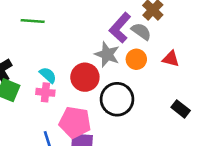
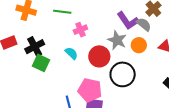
purple L-shape: (120, 28) -> (128, 21), turned -80
pink cross: (45, 92) -> (80, 30), moved, turned -32

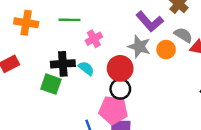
gray semicircle: (144, 24) -> (183, 35), moved
black cross: (35, 47) -> (63, 64), moved, turned 30
black circle: (123, 74) -> (120, 89), moved, size x0.7

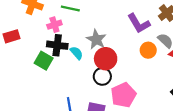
pink cross: (94, 39) -> (54, 25), moved
gray star: (139, 47) -> (96, 39), moved
pink pentagon: (113, 110) -> (123, 95), moved, turned 30

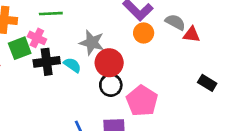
pink cross: (54, 25) -> (37, 38), turned -32
orange circle: (148, 50) -> (144, 33), moved
green square: (44, 61) -> (20, 48), moved, turned -36

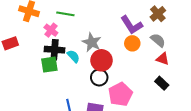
red triangle: (192, 35) -> (163, 59), moved
green square: (20, 48) -> (49, 65), moved
black rectangle: (207, 83) -> (162, 83), moved

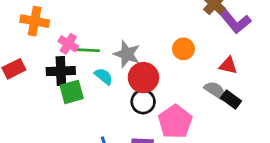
green line: (65, 14) -> (87, 50), moved
purple L-shape: (132, 25) -> (235, 21), moved
gray semicircle: (158, 40) -> (215, 90), moved
black cross: (55, 50) -> (61, 71), moved

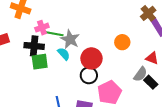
pink cross: (68, 44) -> (42, 28), turned 32
gray star: (127, 54) -> (70, 39), moved
gray semicircle: (215, 90) -> (140, 74), turned 84

